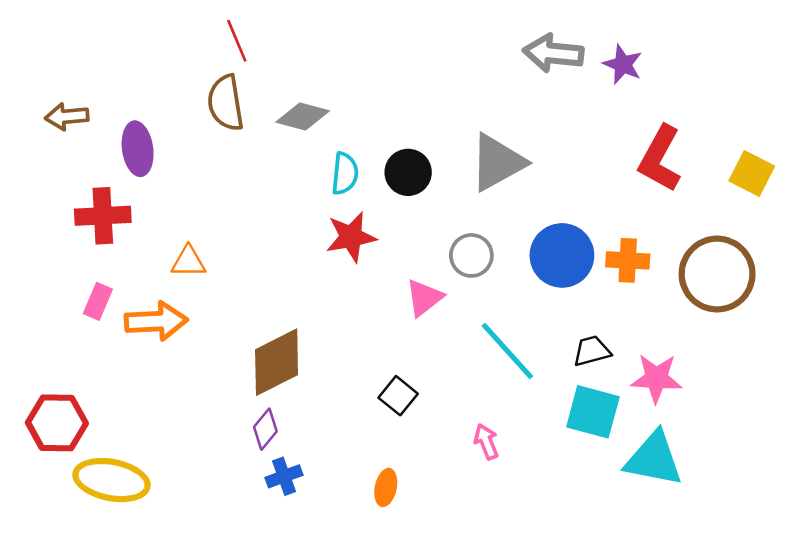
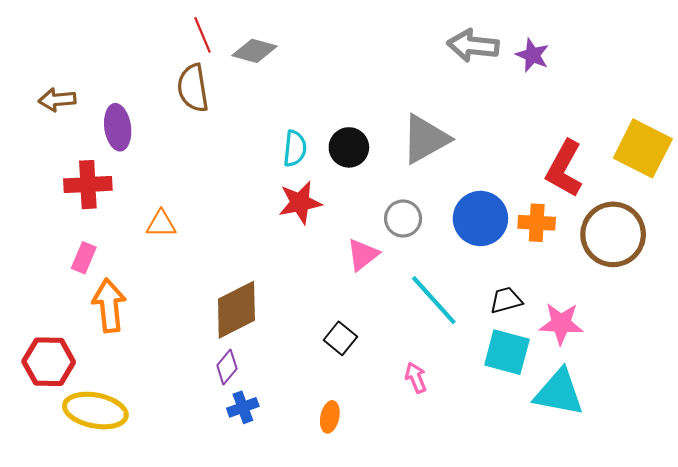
gray diamond: (303, 116) -> (254, 51), moved
red L-shape: (660, 159) -> (564, 169), moved
yellow square: (752, 174) -> (643, 148), size x1.5
orange arrow: (156, 321) -> (109, 305), moved, turned -93

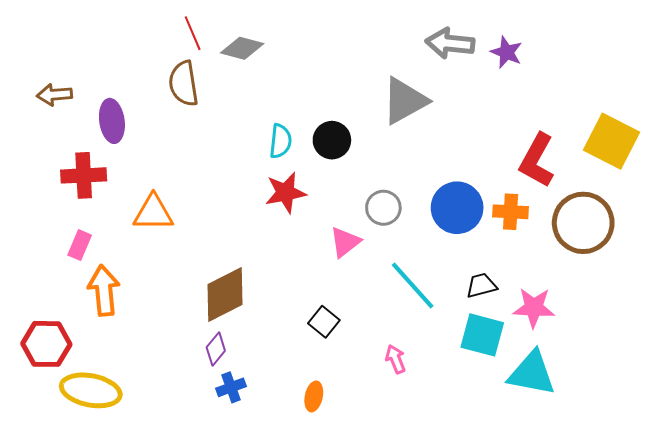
gray triangle: (425, 139) -> (405, 101), moved
orange triangle: (161, 224) -> (153, 213), size x1.4

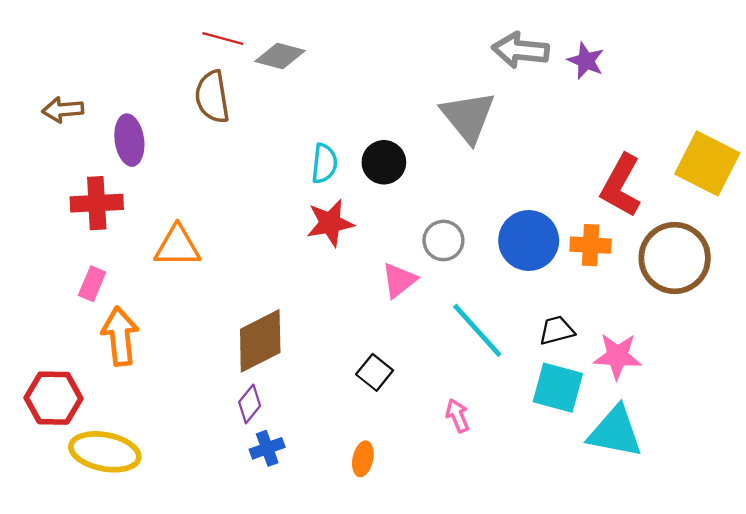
red line: (193, 33) -> (223, 39), turned -52
gray triangle: (405, 101) -> (468, 117), turned -40

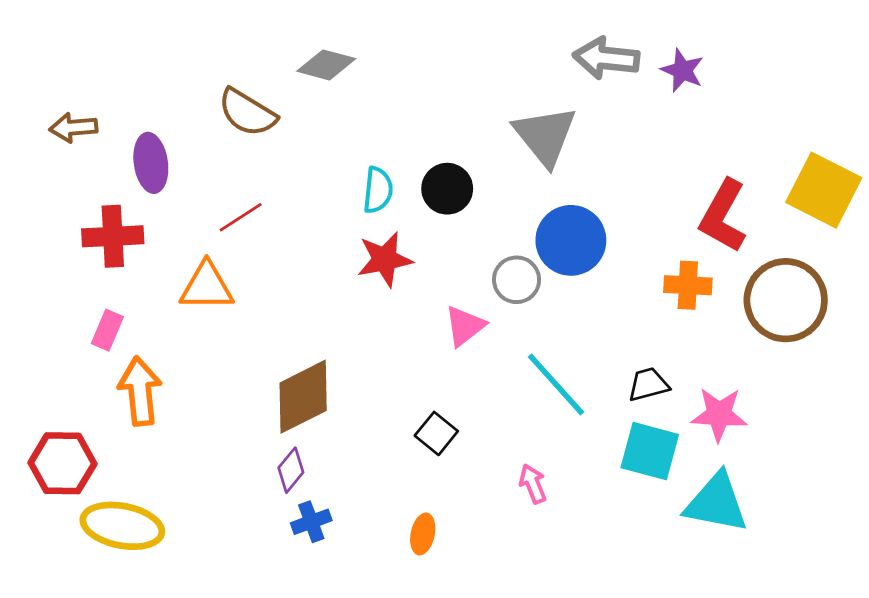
red line: (223, 39) -> (241, 217), moved, turned -48
brown semicircle: (212, 97) -> (247, 113), turned -50
blue circle: (529, 240) -> (571, 240), moved

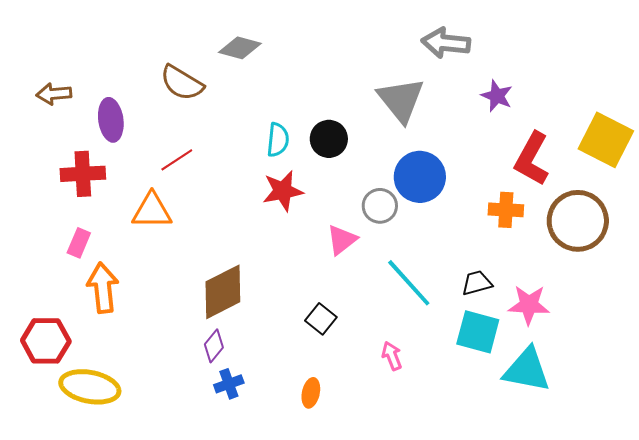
purple star: (682, 70) -> (497, 96), moved

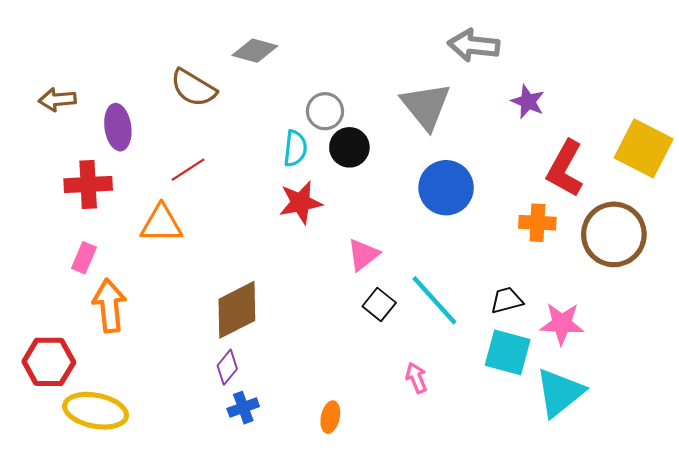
gray circle: (380, 206) -> (325, 111), moved
black square: (321, 319) -> (379, 305), moved
cyan triangle: (527, 370) -> (560, 393), turned -50

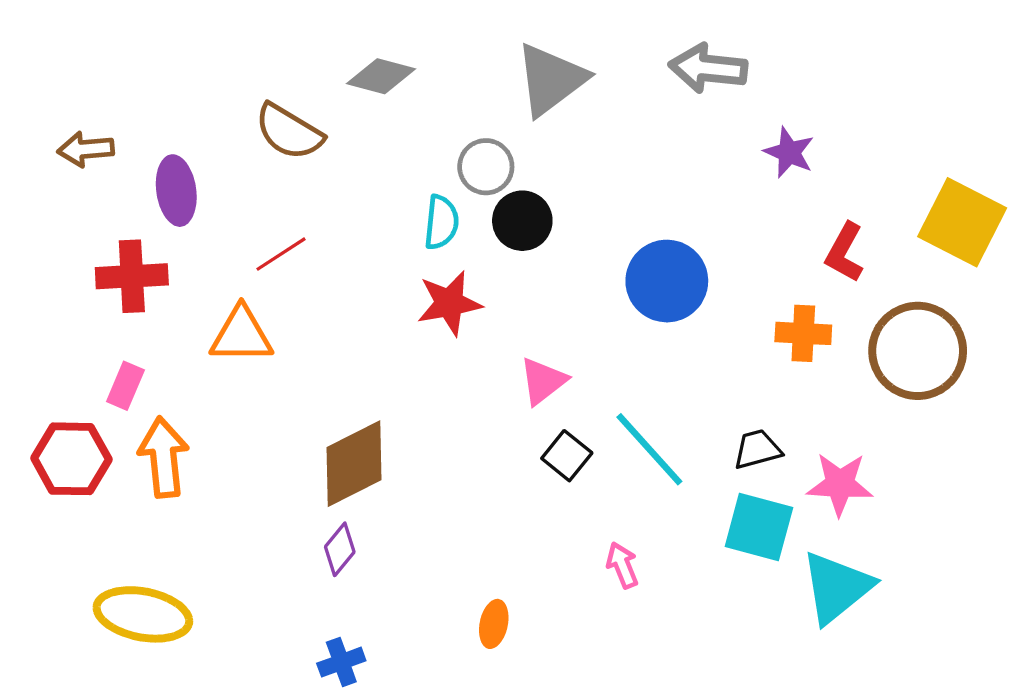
gray triangle: (426, 106) -> (551, 79), moved, turned 32
red L-shape: (565, 169) -> (845, 252), size x0.7
red hexagon: (49, 362) -> (71, 459), moved
blue cross: (243, 408) -> (341, 662), moved

